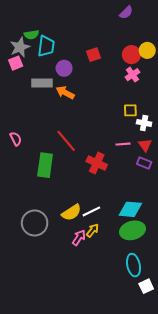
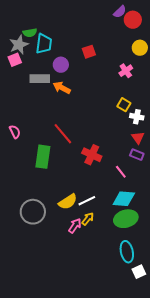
red circle: (131, 55) -> (133, 20), moved
yellow square: (130, 110) -> (124, 105), turned 32
pink line: (123, 144) -> (121, 172), moved, turned 56

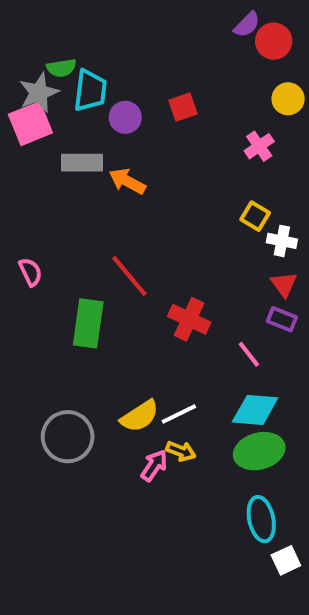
pink square: (15, 60) -> (30, 124), size x1.5
purple circle: (61, 65) -> (125, 117), moved
yellow arrow: (88, 219) -> (181, 451), turned 72

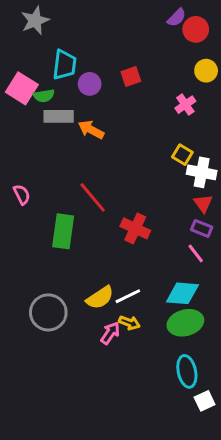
green semicircle: (61, 68) -> (44, 96), moved
gray star: (39, 93) -> (35, 21), moved
pink square: (30, 124) -> (22, 88), turned -36
white cross: (282, 241) -> (202, 172), size x1.4
pink line: (249, 354) -> (196, 253), moved

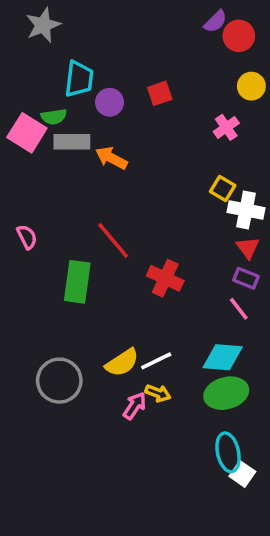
pink square: (22, 88) -> (27, 133), moved
white square: (205, 401) -> (242, 474), moved, turned -30

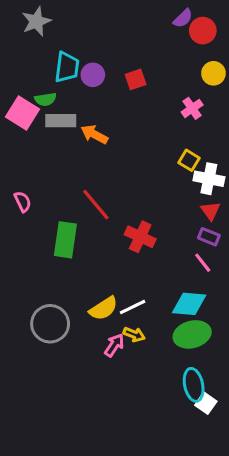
purple circle: (110, 102) -> (93, 75), moved

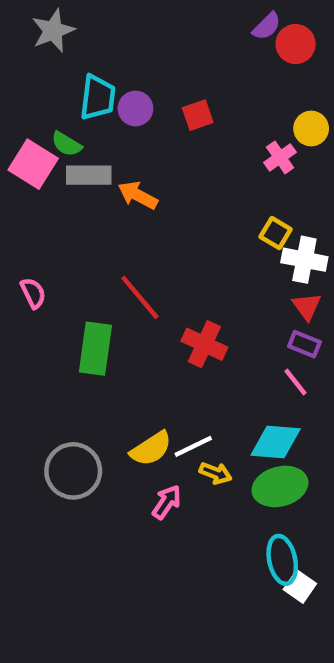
yellow circle: (213, 73) -> (311, 129), moved
green semicircle: (45, 99) -> (67, 144), turned 40
yellow arrow: (134, 334) -> (215, 473), moved

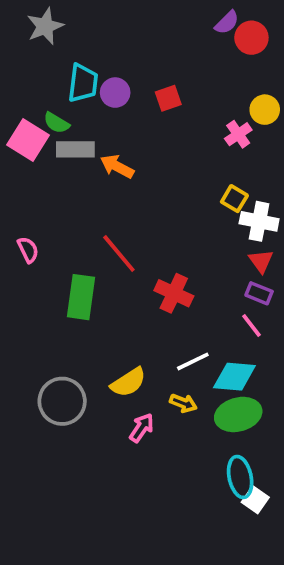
white line: (193, 446) -> (193, 361), moved

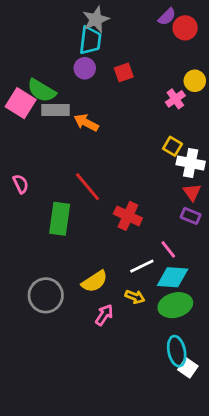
gray star: (45, 26) -> (96, 19), moved
cyan trapezoid: (83, 83) -> (90, 40), moved
green semicircle: (56, 123) -> (42, 91), size x1.5
pink line: (251, 325) -> (168, 249), moved

